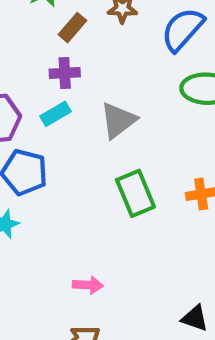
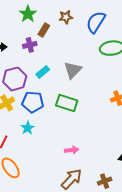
purple cross: (65, 73) -> (30, 45), moved
green rectangle: (135, 193) -> (67, 103), moved, turned -40

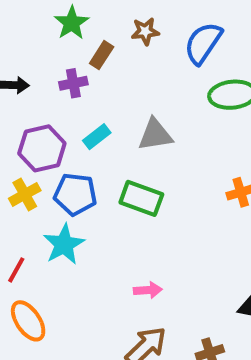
gray triangle: (73, 70) -> (155, 135), turned 36
cyan star: (28, 128) -> (64, 244), size x1.5

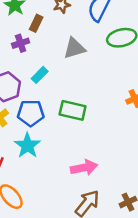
gray triangle: (155, 135) -> (74, 48), moved
pink arrow: (148, 290) -> (84, 168), size x1.5

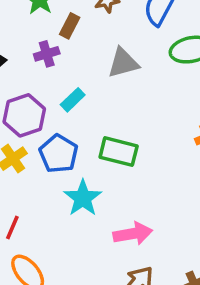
blue pentagon: (31, 113) -> (59, 154), turned 30
cyan star: (27, 145) -> (83, 198), moved

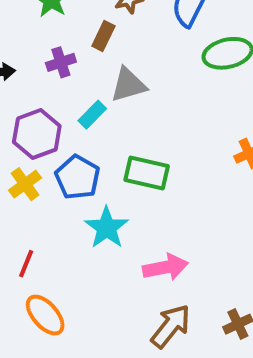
brown rectangle: (70, 26) -> (103, 36), moved
gray triangle: (123, 63) -> (128, 85), moved

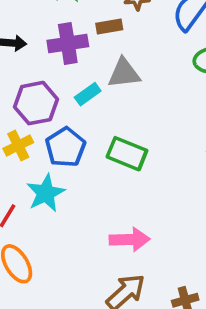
brown rectangle: (103, 36) -> (109, 27), turned 45
purple cross: (61, 62) -> (68, 43), size x1.5
cyan star: (107, 228) -> (46, 193), moved

